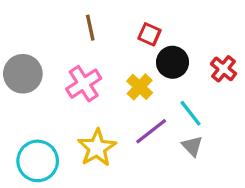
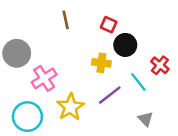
red cross: (223, 69) -> (160, 65), moved
pink cross: (84, 84) -> (44, 78), moved
yellow cross: (140, 87) -> (101, 63), turned -36
gray triangle: (192, 146) -> (146, 119), moved

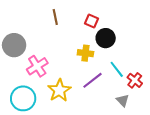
red cross: (160, 65) -> (135, 80), moved

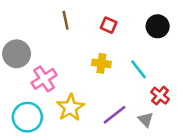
black circle: (106, 38) -> (158, 26), moved
cyan line: (117, 69) -> (138, 69), moved
purple line: (93, 80) -> (115, 115), moved

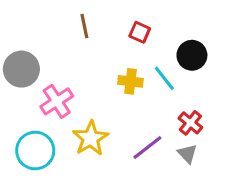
black circle: (158, 26) -> (192, 55), moved
cyan line: (138, 69) -> (164, 78), moved
red cross: (160, 96) -> (190, 123), moved

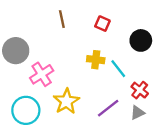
cyan line: (164, 78) -> (118, 69), moved
gray triangle: (187, 154) -> (137, 113), turned 49

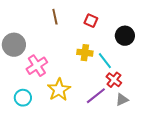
red cross: (140, 90) -> (114, 80), moved
cyan circle: (26, 110) -> (23, 98), size x0.7

